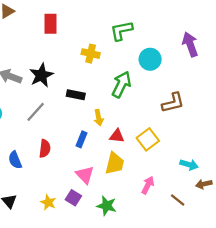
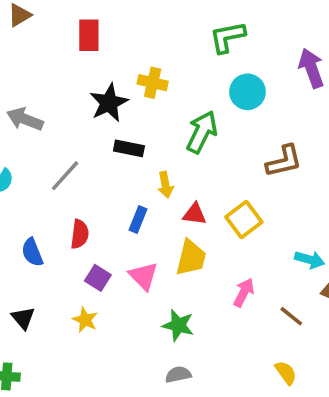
green L-shape: (121, 31) -> (227, 37), moved
black star: (41, 75) -> (109, 103), moved
purple square: (73, 198) -> (98, 278), moved

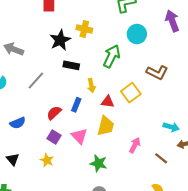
brown L-shape: (284, 161) -> (157, 72), turned 40
yellow square: (244, 219) -> (131, 93), moved
red semicircle: (80, 234) -> (54, 113), moved, turned -140
blue semicircle: (32, 252) -> (18, 123), turned -91

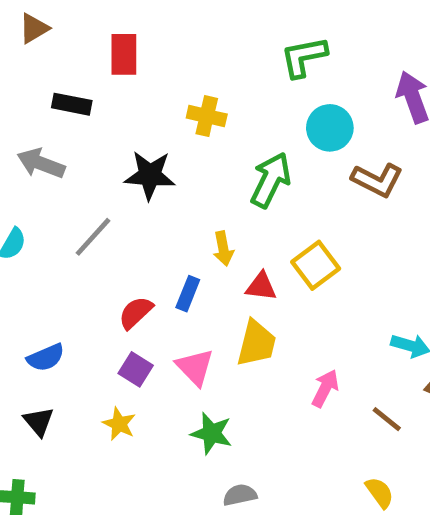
black star: (60, 40) -> (150, 175), moved, turned 30
black rectangle: (71, 65) -> (72, 104), moved
brown L-shape: (157, 72) -> (377, 180), moved
blue semicircle: (18, 123) -> (46, 358), moved
green star: (98, 163) -> (211, 433), moved

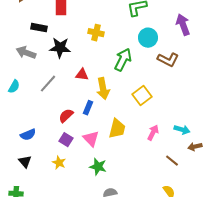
black star: (150, 175) -> (60, 48), moved
yellow arrow: (223, 249) -> (103, 89), size x1.5
red triangle: (261, 287) -> (82, 75), moved
pink arrow: (325, 388) -> (153, 133), moved

